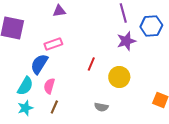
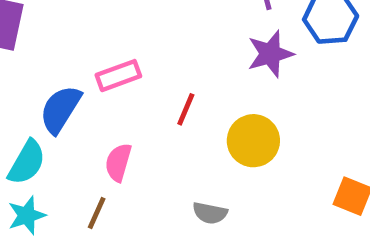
pink rectangle: (53, 44) -> (118, 76), moved
pink semicircle: (49, 86) -> (118, 162), moved

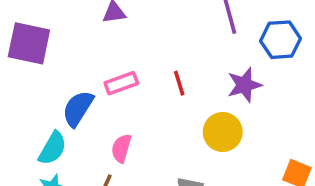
purple star: (270, 54) -> (244, 85), moved
red line: (186, 109) -> (179, 83), moved, turned -40

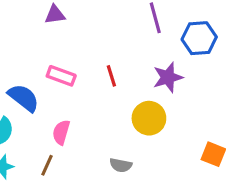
pink rectangle: (121, 83) -> (61, 76), turned 40
blue semicircle: (78, 108) -> (24, 98), turned 96

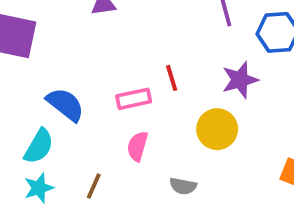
pink rectangle: (61, 76) -> (134, 99), moved, turned -32
pink semicircle: (61, 132) -> (137, 146), moved

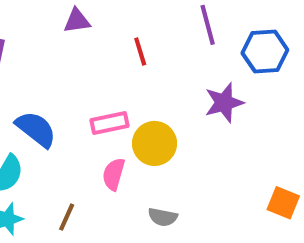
red line: (172, 78) -> (140, 51), moved
yellow circle: (217, 129) -> (155, 143), moved

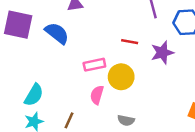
red line: (140, 51) -> (130, 42), moved, turned -63
blue semicircle: (36, 129) -> (57, 33), moved

